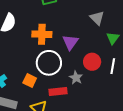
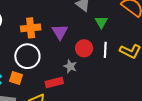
white circle: (49, 63) -> (27, 56), moved
orange square: (30, 81) -> (16, 78), moved

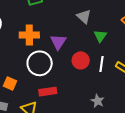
white circle: (27, 56) -> (40, 63), moved
gray star: (70, 66) -> (98, 101), moved

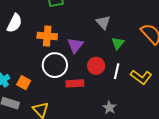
red rectangle: (48, 92) -> (75, 83), moved

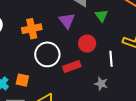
purple triangle: (75, 45) -> (67, 21), moved
white line: (117, 71) -> (111, 59), moved
gray star: (109, 108) -> (101, 84), moved

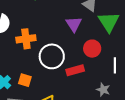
green triangle: (102, 16) -> (109, 22), size x1.6
orange cross: (32, 29) -> (26, 39), moved

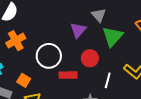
orange cross: (26, 39) -> (16, 41), moved, turned -36
orange square: (25, 80) -> (24, 80), moved

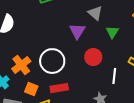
green triangle: (113, 36) -> (112, 32), size x0.6
orange cross: (16, 41) -> (21, 65), moved
red rectangle: (68, 75) -> (59, 88), moved

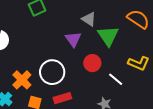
green triangle: (112, 32) -> (108, 36), size x1.6
white line: (114, 76) -> (116, 79), turned -49

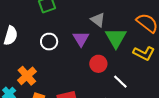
yellow L-shape: (139, 63) -> (144, 53), moved
white circle: (52, 72) -> (49, 42), moved, size x0.7

